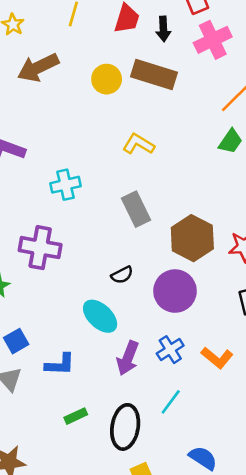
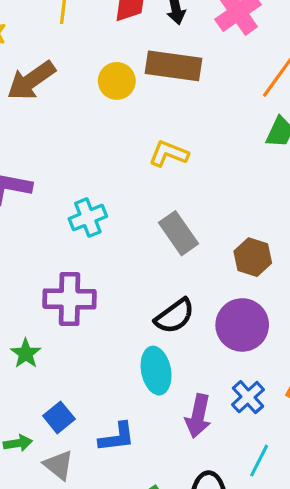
brown hexagon: (192, 238) -> (253, 257), size x0.7
black semicircle: (122, 275) -> (175, 316), size x1.5
cyan ellipse: (100, 316) -> (156, 371), turned 45

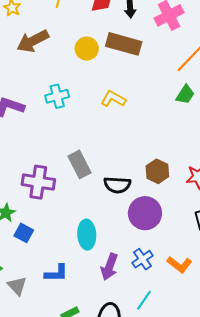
cyan cross: (88, 218) -> (57, 96), moved
gray rectangle: (178, 233) -> (79, 164), moved
black semicircle: (175, 316) -> (117, 185), moved, turned 32
blue square: (59, 417) -> (24, 233), moved, turned -30

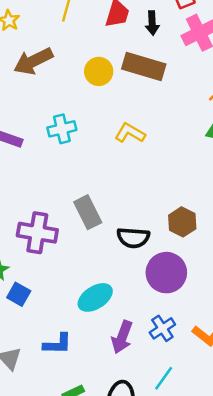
cyan ellipse: (87, 235) -> (95, 297), turned 60

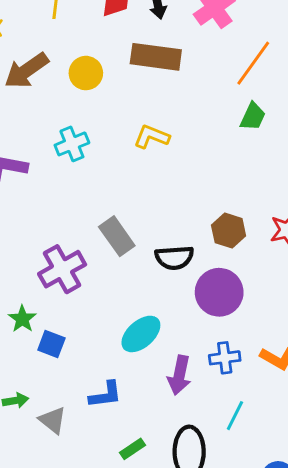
yellow circle: (99, 71) -> (86, 73), moved
purple cross: (37, 233) -> (62, 269), turned -30
blue cross: (162, 328) -> (225, 358), turned 35

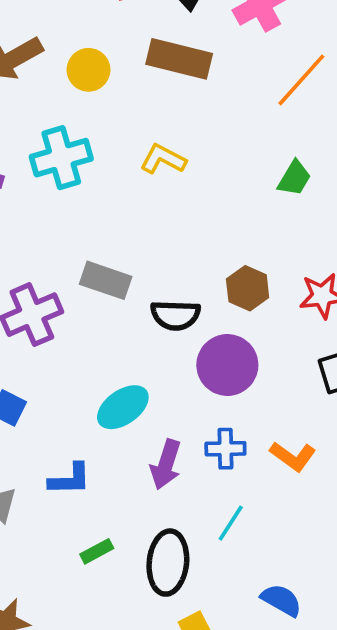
green trapezoid: (253, 116) -> (294, 178), moved
cyan cross: (72, 144) -> (61, 158), size x1.4
gray rectangle: (117, 236) -> (106, 280), turned -42

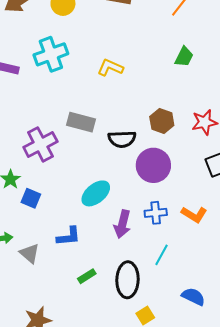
yellow L-shape: (163, 159) -> (110, 68), moved

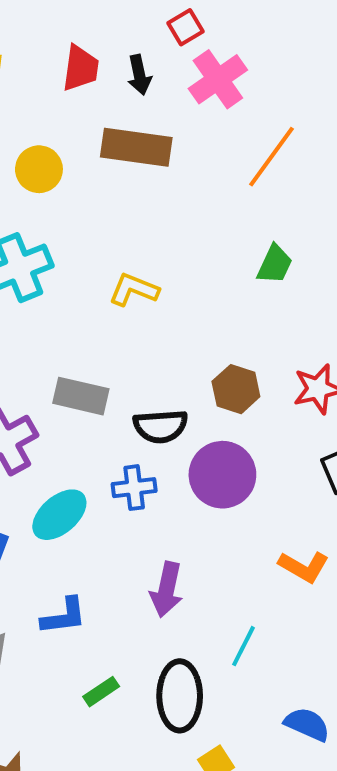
cyan ellipse: (96, 193) -> (59, 515), moved
blue cross: (156, 213) -> (134, 488), moved

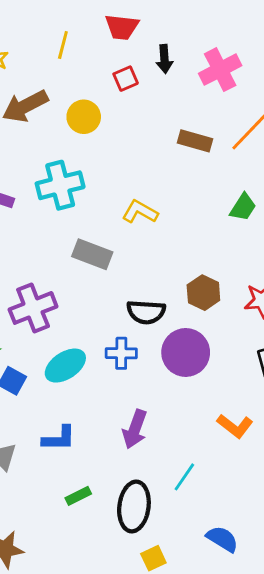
red square: (186, 27) -> (126, 79), moved
red trapezoid: (81, 68) -> (122, 27), moved, turned 81
brown rectangle: (136, 147) -> (195, 141), moved, size x0.7
gray rectangle: (81, 396) -> (92, 254), moved

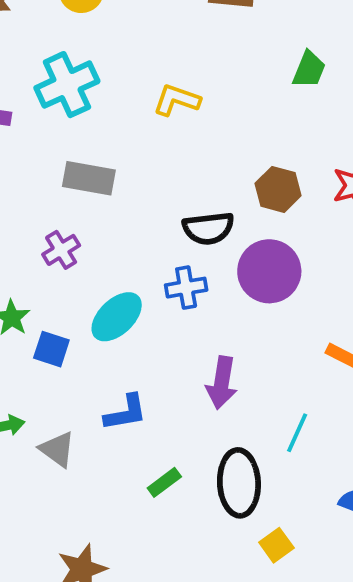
gray rectangle: (92, 254) -> (89, 178), moved
purple cross: (33, 308) -> (61, 250), size x0.6

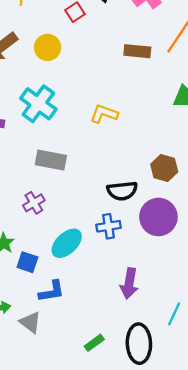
cyan cross: (67, 85) -> (38, 104), turned -30
blue L-shape: (126, 413) -> (52, 291), moved

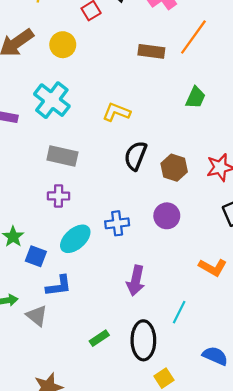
black semicircle: (122, 191) -> (135, 156), moved, turned 116
purple cross: (34, 203) -> (59, 196), moved, turned 30
purple circle: (158, 217) -> (167, 216), size x0.7

